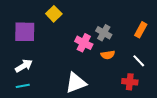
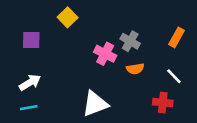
purple square: (25, 32) -> (31, 40), size x0.7

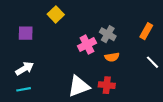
pink cross: (105, 54) -> (87, 45), turned 36
white line: (174, 76) -> (152, 62), moved
red cross: (163, 103) -> (107, 85), moved

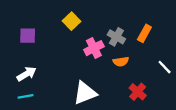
yellow square: (56, 14) -> (71, 21), moved
orange rectangle: (146, 31) -> (144, 33), moved
red cross: (107, 85) -> (138, 92), moved, turned 35

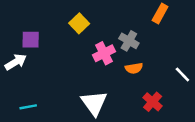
orange rectangle: (144, 33) -> (160, 13), moved
white arrow: (27, 74) -> (16, 62), moved
white triangle: (85, 93) -> (94, 103), turned -45

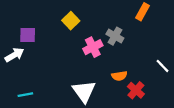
orange semicircle: (134, 68) -> (119, 76), moved

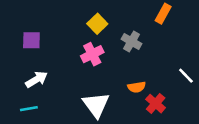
yellow square: (71, 21) -> (97, 24), moved
pink cross: (93, 47) -> (92, 54), moved
white arrow: (14, 55) -> (36, 79), moved

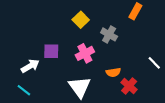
purple square: (31, 40) -> (51, 51), moved
pink cross: (92, 54) -> (85, 53), moved
cyan line: (29, 109) -> (24, 90), turned 48

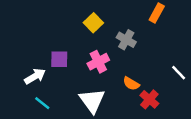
orange semicircle: (113, 72) -> (131, 84), turned 40
cyan line: (24, 90) -> (42, 103), moved

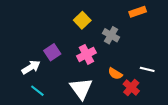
orange rectangle: (157, 13) -> (138, 12), turned 42
purple square: (59, 59) -> (52, 52), turned -35
white line: (179, 73) -> (147, 69), moved, turned -32

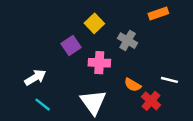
purple square: (52, 52) -> (71, 45), moved
pink cross: (86, 54) -> (99, 63), turned 30

